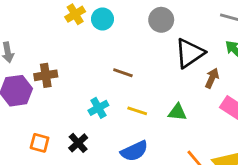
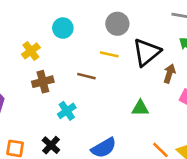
yellow cross: (75, 14) -> (31, 51), moved
brown cross: (46, 75) -> (43, 82), moved
yellow line: (137, 111) -> (109, 54), moved

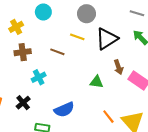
brown arrow: (169, 74) -> (119, 67), moved, turned 136

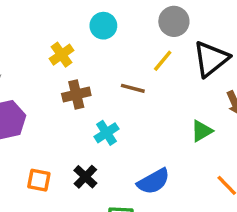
yellow line: (77, 37) -> (163, 61), turned -64
green triangle: (97, 82) -> (202, 131), turned -32

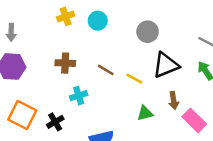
yellow cross: (61, 55) -> (66, 16), moved
yellow line: (163, 61) -> (134, 79), moved, turned 63
orange square: (39, 180) -> (22, 115), size x1.6

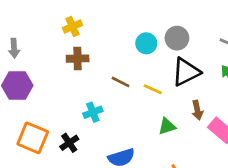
cyan circle: (98, 21) -> (146, 43), moved
gray circle: (148, 32) -> (177, 38), moved
brown cross: (65, 63) -> (78, 59), moved

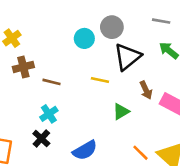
brown line: (121, 82) -> (51, 82), moved
black cross: (69, 143) -> (41, 138), moved

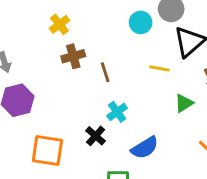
brown line: (51, 82) -> (105, 72), turned 60
cyan cross: (49, 114) -> (117, 112), moved

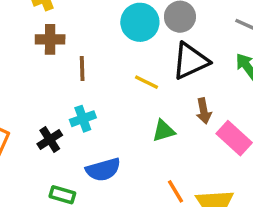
cyan circle: (141, 22) -> (140, 22), size x1.4

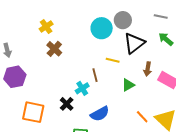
brown cross: (50, 39) -> (54, 49), turned -35
brown line: (82, 69) -> (95, 75), moved
brown arrow: (204, 111) -> (148, 69), turned 32

